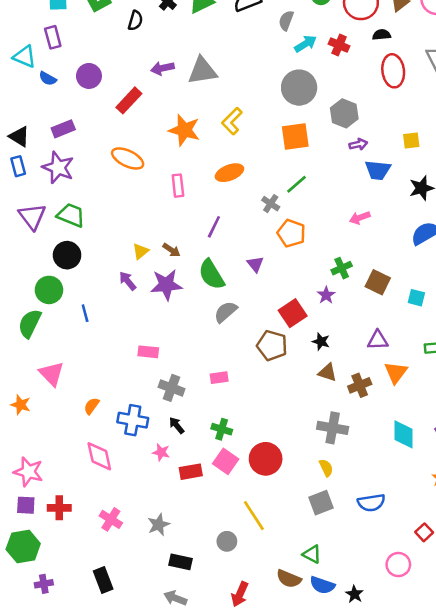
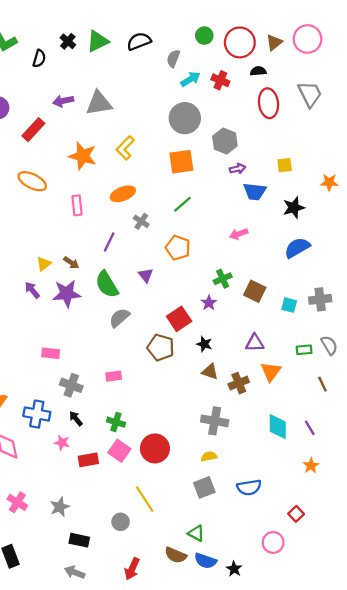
gray cross: (271, 204) -> (141, 221), moved
yellow semicircle: (326, 468) -> (209, 456), turned -77

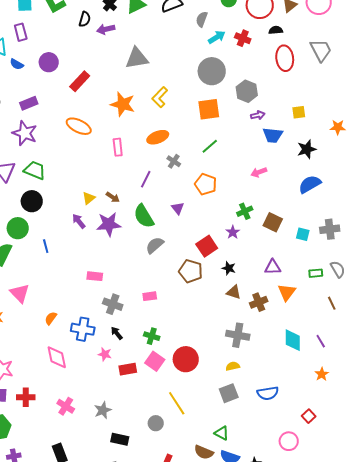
purple arrow: (63, 101) -> (106, 29), moved

